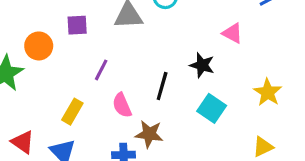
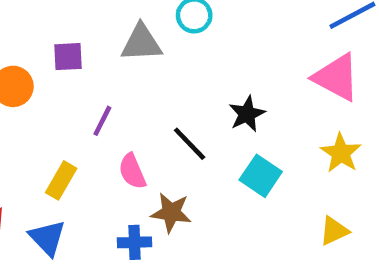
pink triangle: (232, 33) -> (336, 77), moved, size x1.6
black star: (202, 65) -> (247, 114), turned 30
black line: (162, 86) -> (190, 144), turned -60

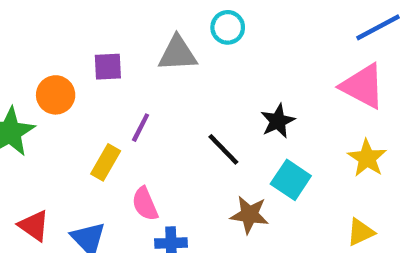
pink semicircle: (132, 171) -> (145, 204), moved
yellow rectangle: (61, 180) -> (106, 162), moved
brown star: (171, 213) -> (249, 215), moved

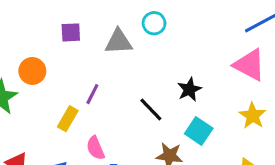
purple square: (108, 67) -> (71, 32), moved

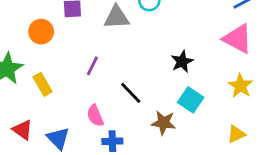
orange circle: (32, 71) -> (41, 32), moved
black line: (151, 109) -> (131, 93), moved
yellow rectangle: (68, 119) -> (43, 84), moved, turned -60

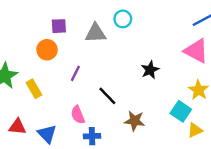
orange circle: (41, 32) -> (47, 50), moved
cyan square: (191, 100) -> (181, 111), moved
red triangle: (23, 130) -> (17, 127), turned -30

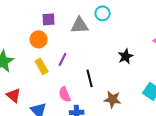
yellow rectangle: (34, 89) -> (42, 66), moved
black line: (107, 96) -> (90, 78), turned 30
red triangle: (17, 127) -> (14, 95), moved, turned 35

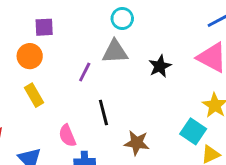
gray triangle: (80, 25) -> (115, 52), moved
black star: (126, 56) -> (160, 66), moved
purple line: (63, 59) -> (85, 72), moved

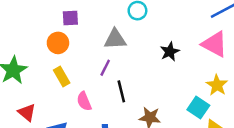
gray triangle: (115, 52) -> (115, 39), moved
purple line: (85, 72) -> (105, 68), moved
pink semicircle: (67, 136) -> (84, 101), moved

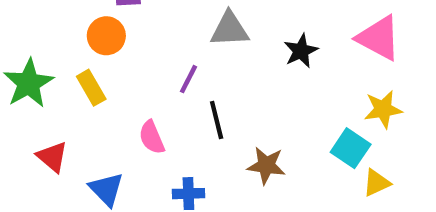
gray triangle: (115, 39) -> (230, 29), moved
yellow rectangle: (62, 76) -> (91, 88), moved
yellow star: (217, 85) -> (383, 109), turned 30

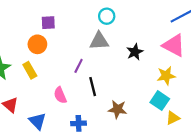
yellow star: (383, 109) -> (166, 76), moved

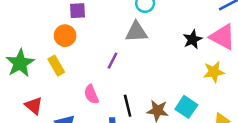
black star: (135, 52) -> (193, 39), moved
black line: (93, 87) -> (128, 106), moved
cyan square: (160, 101) -> (186, 107), moved

